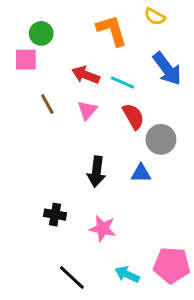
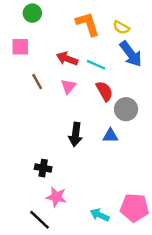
yellow semicircle: (155, 17) -> (121, 27), moved
green circle: (41, 33) -> (32, 13), moved
pink star: (103, 228) -> (56, 197), moved
black line: (72, 278) -> (40, 220), moved

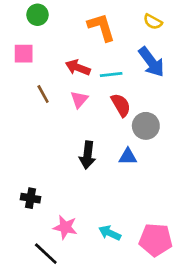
yellow semicircle: (121, 27) -> (153, 22), moved
cyan line: (96, 65) -> (111, 74), turned -30
black cross: (43, 168) -> (31, 198), moved
cyan arrow: (100, 215) -> (110, 233), moved

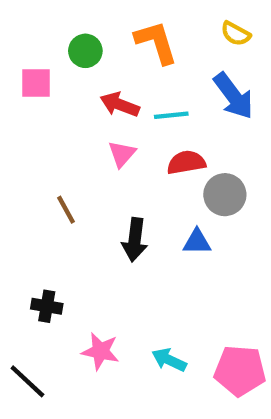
green circle: (37, 15) -> (85, 51), moved
brown line: (43, 94) -> (66, 210), moved
red semicircle: (121, 105) -> (186, 162), turned -70
black line: (46, 254) -> (27, 381), moved

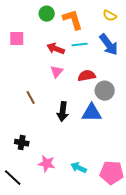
green circle: (85, 51) -> (47, 14), moved
cyan line: (171, 115) -> (80, 45), moved
blue triangle: (197, 242) -> (92, 113), size x1.5

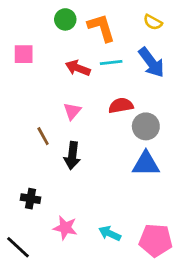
pink triangle: (57, 72) -> (72, 111), moved
black arrow: (63, 112) -> (72, 156), moved
blue triangle: (92, 113) -> (146, 164), moved

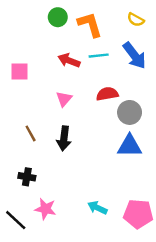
pink square: (24, 54) -> (19, 72), moved
brown line: (43, 136) -> (31, 133), moved
pink star: (65, 228) -> (45, 209), moved

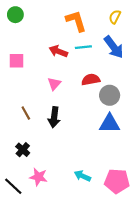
green circle: (58, 17) -> (15, 15), moved
yellow semicircle: (136, 20) -> (115, 17), turned 88
black cross: (27, 177) -> (23, 150), turned 32

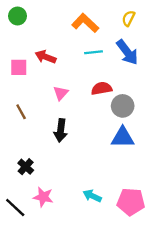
orange L-shape: (76, 21) -> (85, 23), turned -30
red arrow: (58, 51) -> (46, 57), moved
brown line: (26, 113) -> (21, 112), moved

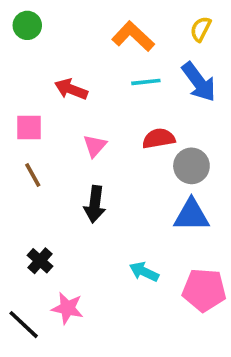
pink square: (19, 67) -> (29, 128), moved
cyan arrow: (92, 196) -> (144, 272), moved
pink pentagon: (131, 202) -> (204, 290), moved

